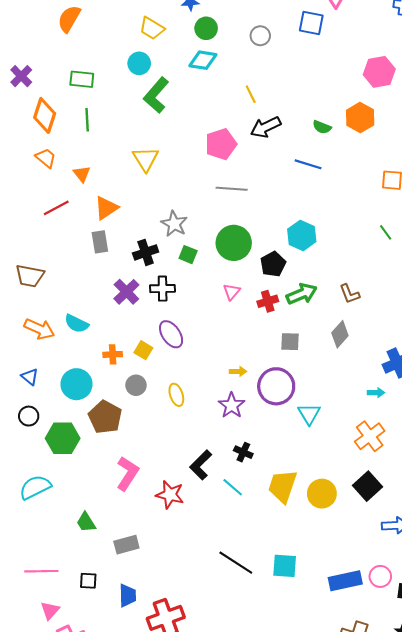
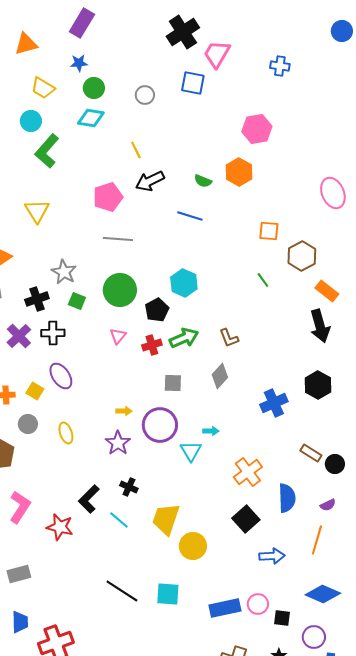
cyan arrow: (376, 393) -> (211, 431), moved
yellow circle: (322, 494) -> (193, 546), moved

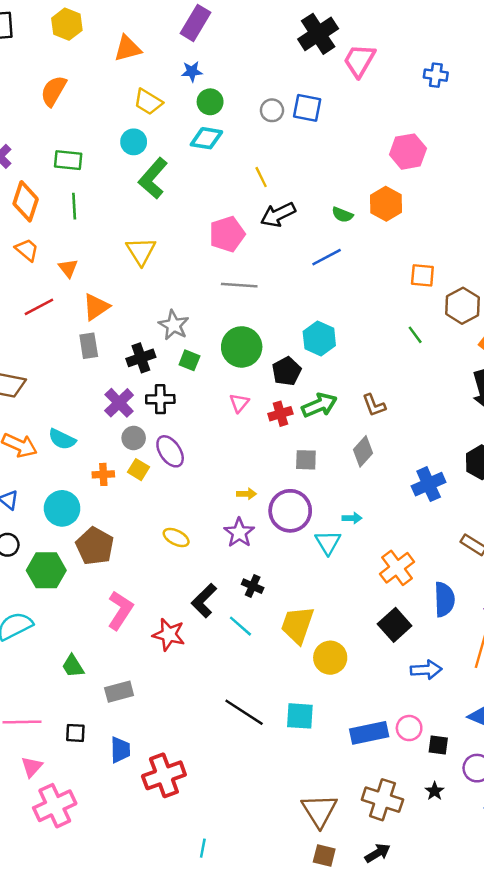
blue square: (193, 83) -> (307, 108), moved
blue line: (190, 216) -> (327, 257), turned -45
gray circle: (28, 424) -> (134, 438), moved
yellow ellipse: (66, 433) -> (176, 537), moved, turned -45

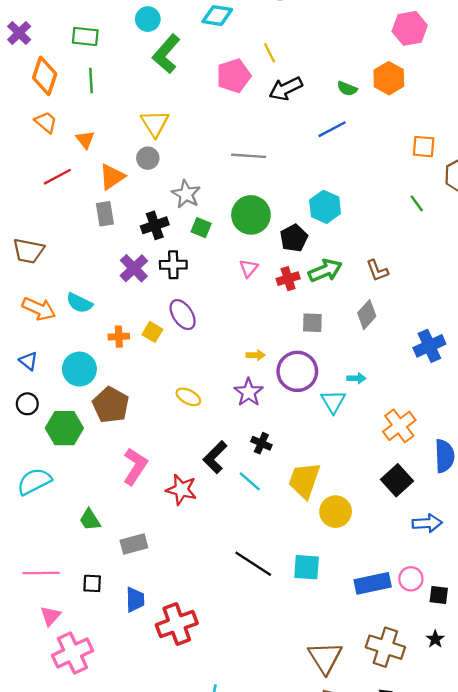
pink pentagon: (227, 234) -> (234, 76), moved
gray circle: (134, 438) -> (148, 158), moved

